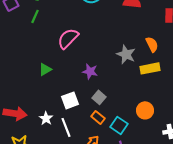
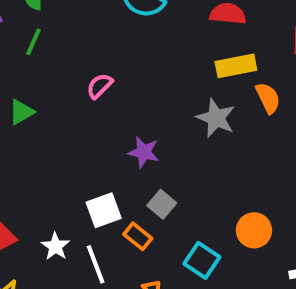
pink semicircle: (68, 38) -> (100, 86), size x0.6
yellow rectangle: (150, 68) -> (236, 66), moved
green triangle: (45, 69) -> (21, 112), moved
orange rectangle: (98, 117) -> (138, 236), moved

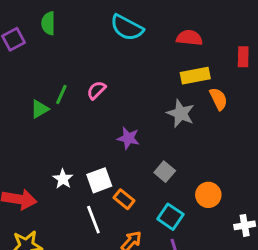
green line: (33, 42) -> (61, 95), moved
gray square: (162, 204) -> (165, 172), moved
white star: (55, 246) -> (63, 179), moved

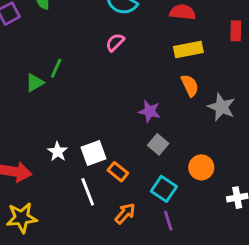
pink semicircle: (96, 90) -> (115, 42), moved
orange semicircle: (218, 99) -> (190, 85), moved
gray star: (181, 113) -> (221, 107), moved
purple star: (128, 138) -> (150, 111), moved

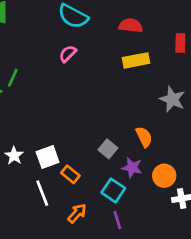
orange semicircle: (190, 85) -> (144, 137), moved
gray star: (221, 107) -> (172, 99), moved
purple star: (150, 111) -> (132, 168), moved
orange circle: (201, 167) -> (164, 176), moved

